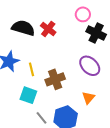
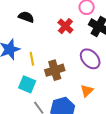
black semicircle: (23, 28) -> (26, 17), size x0.7
red cross: (48, 29) -> (65, 26), moved

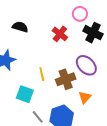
yellow line: (32, 59) -> (42, 74), moved
brown cross: (55, 70) -> (66, 79), moved

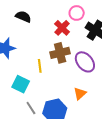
pink circle: (80, 14) -> (77, 13), moved
brown cross: (66, 79) -> (60, 53), moved

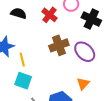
red cross: (62, 28) -> (49, 15), moved
yellow line: (40, 66) -> (22, 60), moved

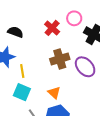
black semicircle: (19, 13) -> (15, 32), moved
orange triangle: (83, 84) -> (54, 93), moved, turned -32

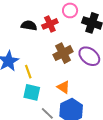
red cross: (52, 28) -> (50, 24), turned 35
black semicircle: (15, 32) -> (29, 25), moved

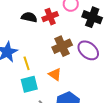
orange triangle: (63, 87) -> (55, 74), moved
cyan square: (32, 92) -> (29, 84), turned -30

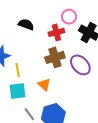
red cross: (50, 17) -> (56, 32), moved

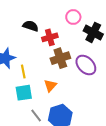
red cross: (56, 32) -> (50, 37), moved
orange triangle: (44, 85) -> (50, 86), turned 32

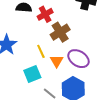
purple ellipse: (86, 65) -> (78, 59), moved
yellow line: (23, 72) -> (41, 51), moved

